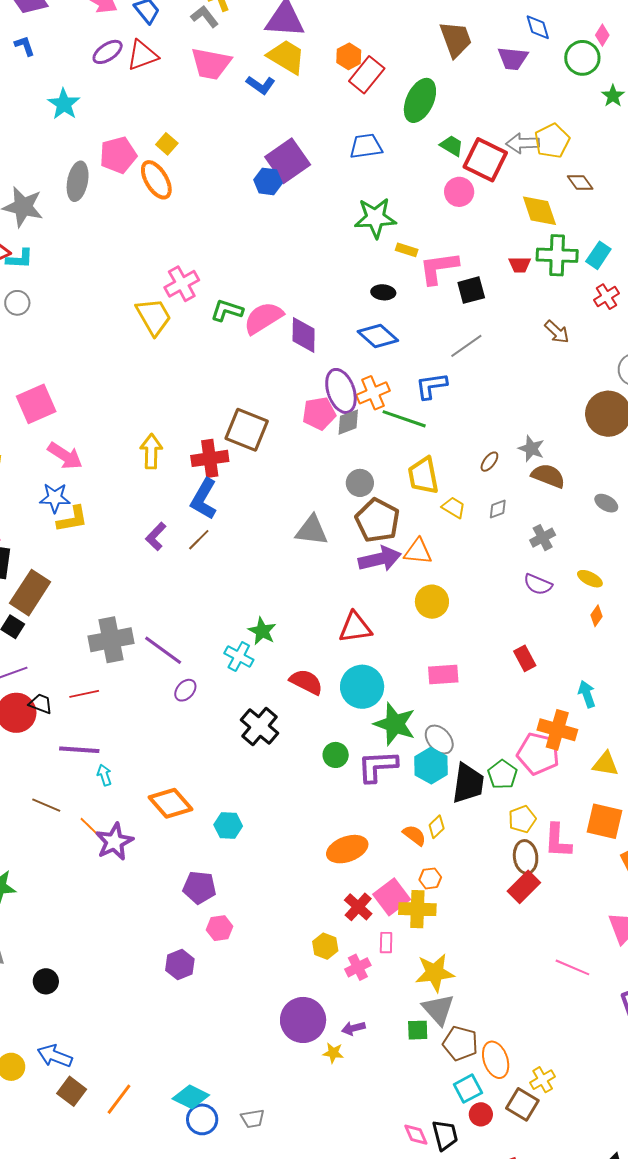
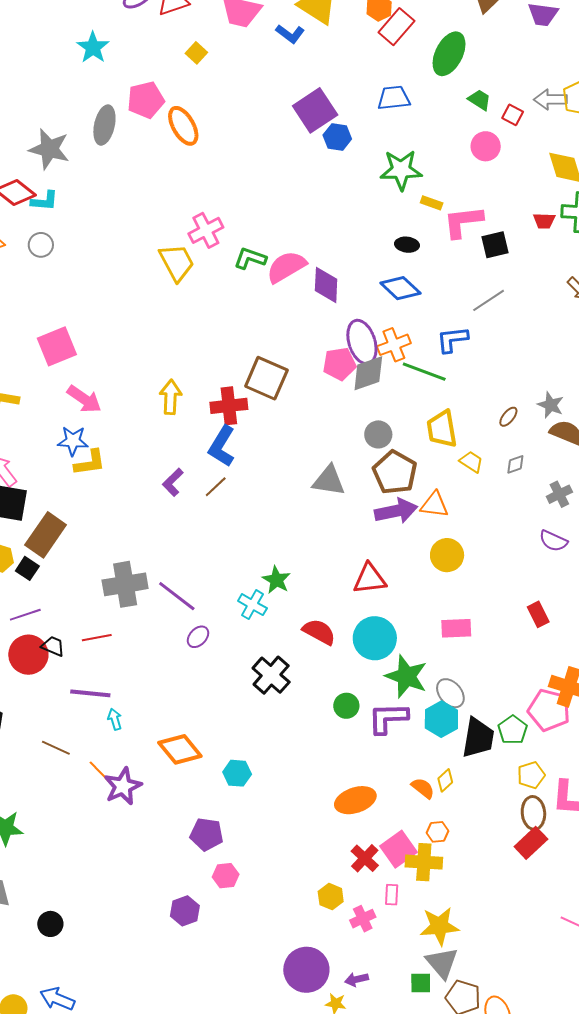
yellow square: (167, 144) -> (196, 53), moved
red square: (485, 160) -> (513, 115), size x0.5
blue hexagon: (268, 181) -> (337, 137), moved
gray diamond: (348, 422) -> (368, 373), size x1.4

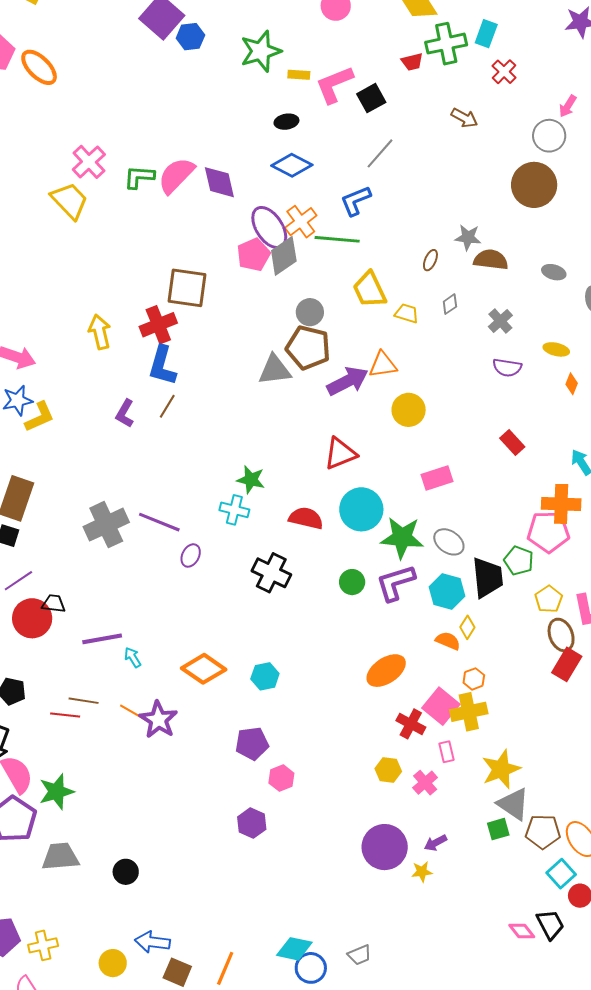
brown pentagon: (395, 472) -> (308, 348), moved
red line: (97, 638) -> (65, 715), moved, turned 32
cyan hexagon: (441, 719) -> (447, 592), moved

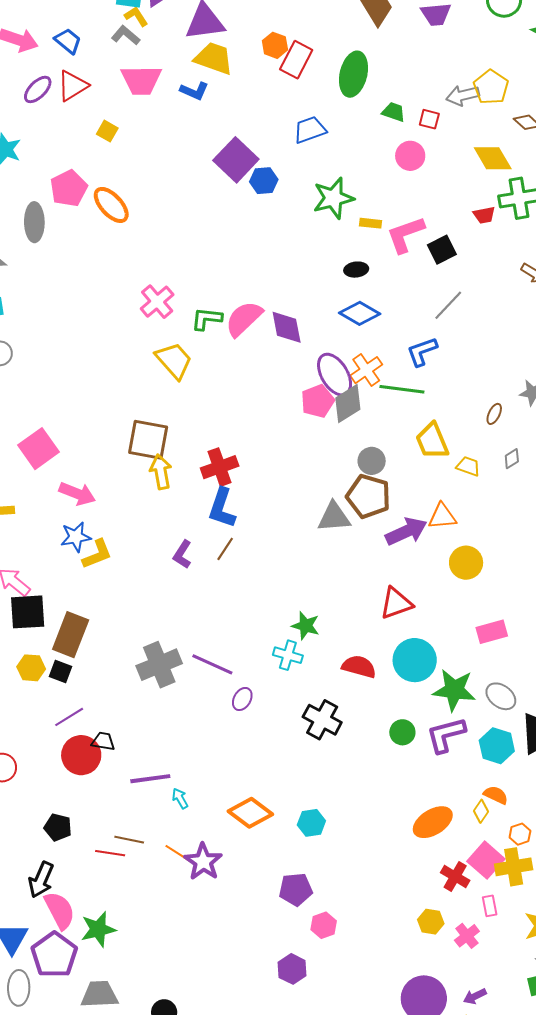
yellow trapezoid: (69, 201) -> (174, 360), moved
brown square: (187, 288) -> (148, 440), moved
yellow diamond: (467, 627) -> (481, 811), moved

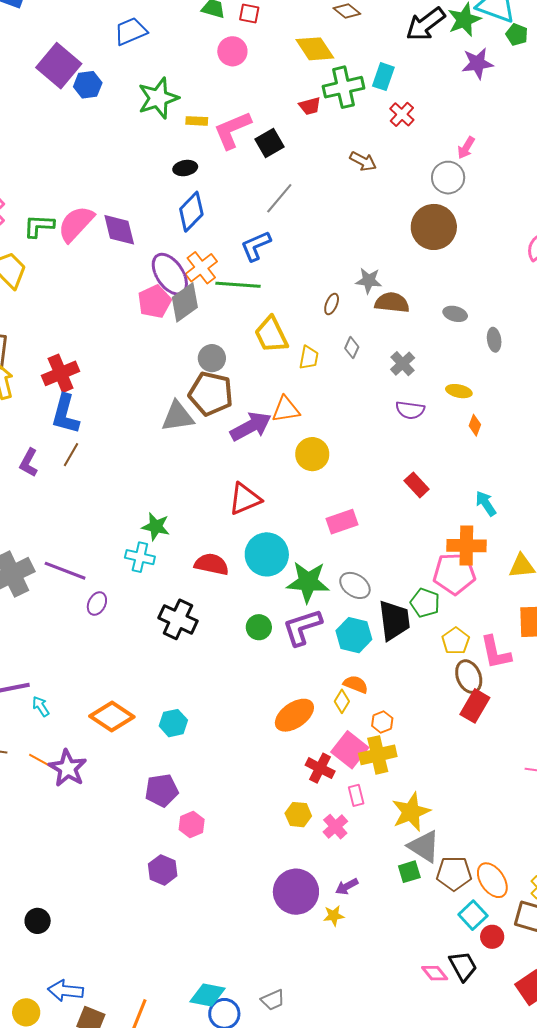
blue diamond: (360, 313) -> (191, 212), turned -72
gray diamond: (512, 459) -> (352, 348), turned -30
yellow trapezoid: (468, 466) -> (309, 358), turned 85

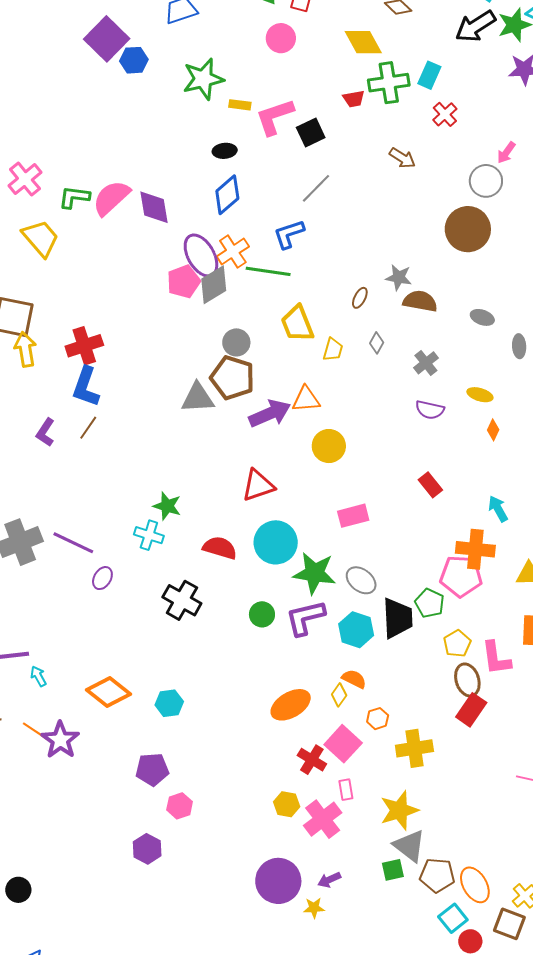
yellow cross: (378, 755) -> (414, 748), moved
pink cross: (335, 827) -> (323, 819), size x1.5

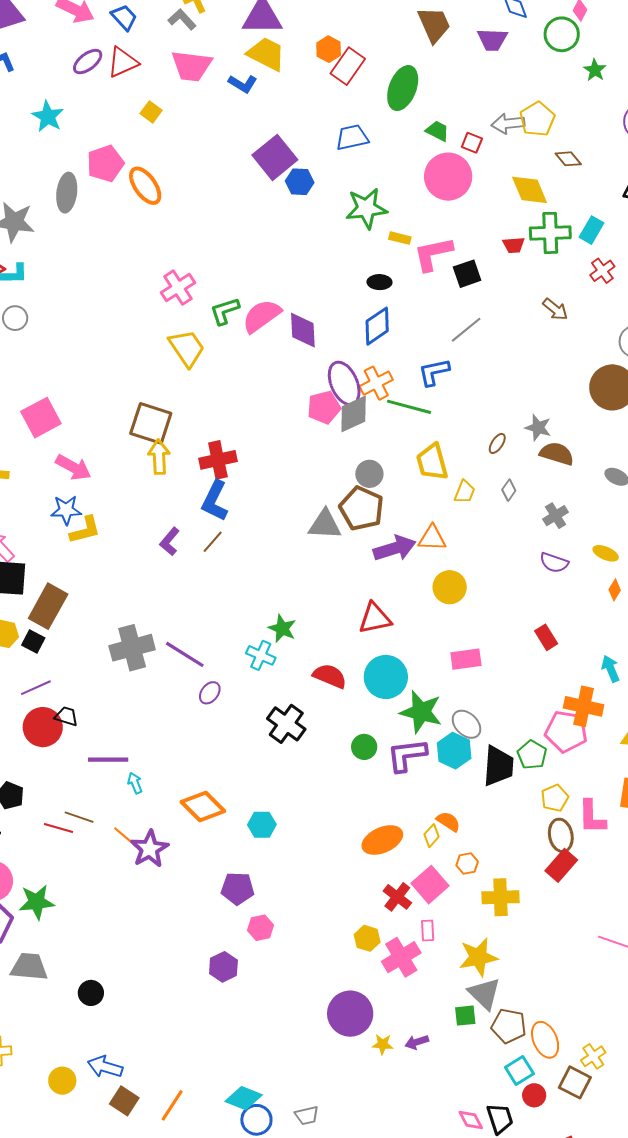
pink circle: (281, 38) -> (448, 177), size x1.6
green L-shape: (74, 197) -> (225, 311), turned -32
cyan hexagon: (356, 630) -> (454, 751), moved
purple arrow: (329, 880) -> (417, 1042), moved

